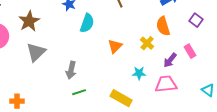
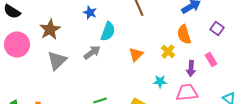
purple arrow: (170, 60) -> (191, 68), turned -35
gray arrow: (71, 70) -> (92, 52), moved, turned -138

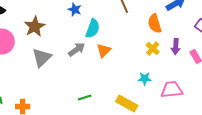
orange semicircle: (184, 34) -> (155, 24), moved
orange triangle: (136, 54) -> (104, 51), moved
purple arrow: (191, 68) -> (176, 47), moved

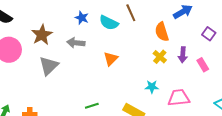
cyan semicircle: (93, 29) -> (109, 23), moved, turned 96
gray arrow: (77, 50) -> (76, 43), moved, turned -138

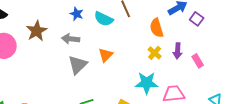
purple square: (209, 34) -> (197, 19), moved
gray triangle: (49, 66) -> (78, 65), moved
cyan star: (152, 87) -> (147, 83), size x1.6

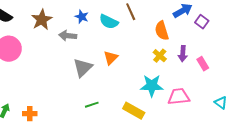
brown star: (37, 31) -> (42, 20), moved
gray arrow: (71, 39) -> (68, 36), moved

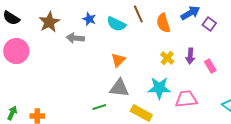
orange semicircle: (162, 31) -> (163, 23), moved
gray triangle: (83, 68) -> (119, 88), moved, turned 50

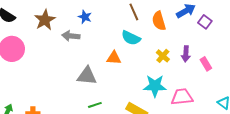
cyan semicircle: (116, 24) -> (131, 38), moved
orange triangle: (118, 60) -> (114, 58), turned 49
gray triangle: (119, 88) -> (87, 76), moved

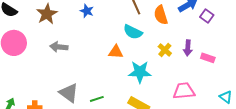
gray arrow: (71, 36) -> (59, 47), moved
pink rectangle: (206, 64) -> (208, 58), turned -40
gray triangle: (87, 76) -> (69, 93), moved, turned 30
cyan star: (155, 86) -> (140, 72), moved

